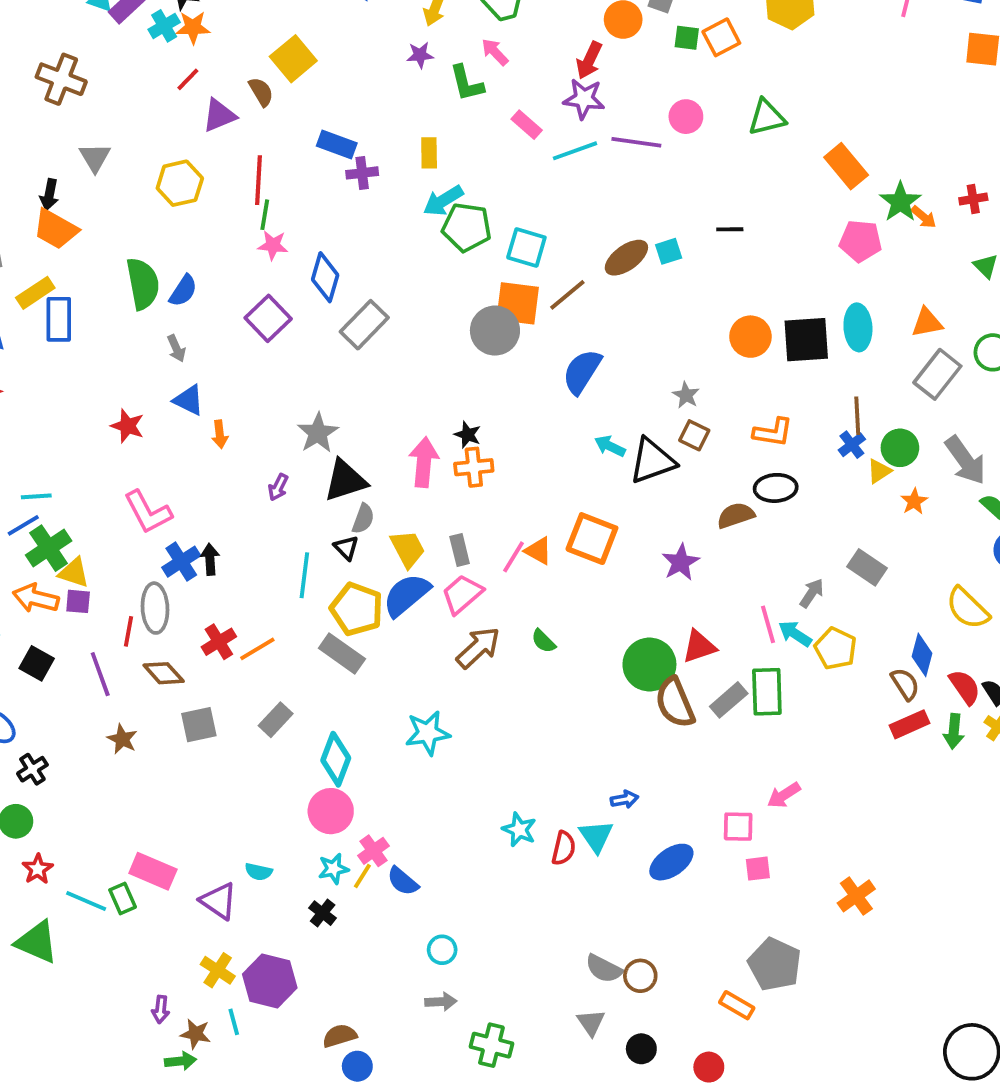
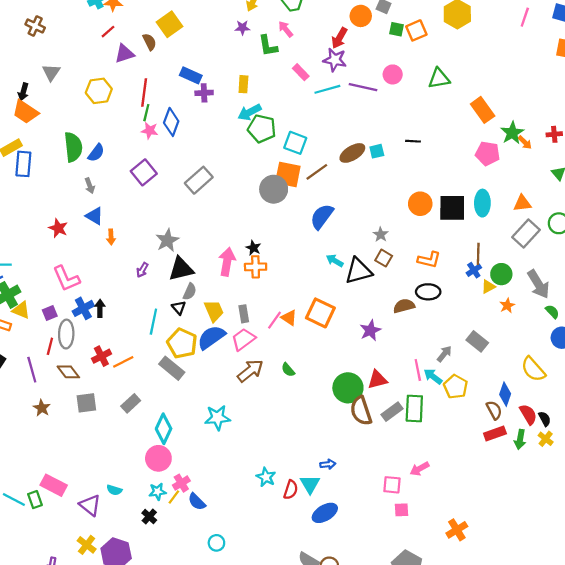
brown cross: (61, 79) -> (35, 26), size x0.7
blue diamond: (325, 277) -> (171, 122), moved
purple square: (78, 601) -> (50, 313), moved, turned -32
blue ellipse: (671, 862) -> (325, 513), moved

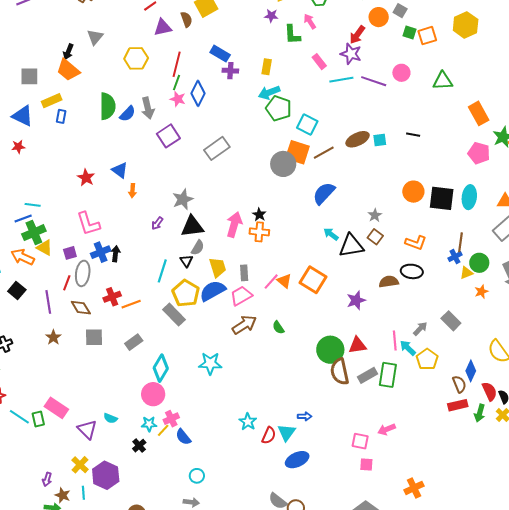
blue rectangle: (23, 164) -> (61, 116), size x0.6
gray arrow: (90, 186) -> (148, 108), moved, size x1.5

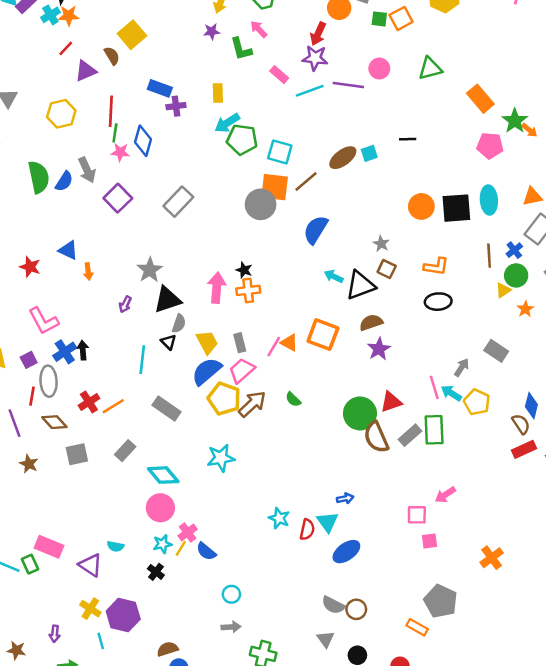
blue cross: (455, 257) -> (514, 250), moved
brown semicircle: (389, 282) -> (371, 323), moved
yellow pentagon: (186, 293) -> (224, 399), moved
cyan diamond: (161, 368) -> (163, 475), turned -60
brown star: (63, 495) -> (16, 650), moved

